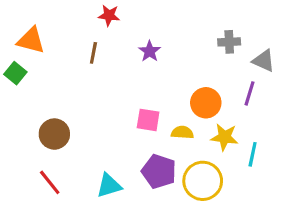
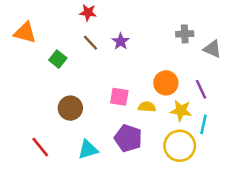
brown line: (93, 53) -> (90, 43), moved, turned -54
green square: (15, 73) -> (58, 59), moved
purple line: (249, 93) -> (201, 89), moved, turned -42
brown circle: (54, 134) -> (70, 108), moved
yellow circle: (203, 181) -> (180, 146), moved

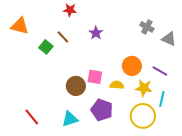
gray cross: (185, 34) -> (147, 27), turned 32
brown line: (90, 43) -> (63, 37), moved
purple line: (201, 89) -> (160, 71), turned -35
brown circle: (70, 108) -> (76, 86), moved

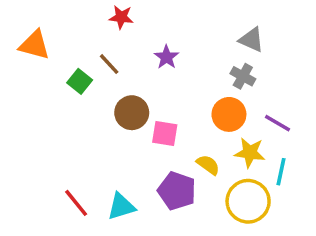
gray cross: (147, 27) -> (243, 76), moved
gray triangle: (169, 39) -> (252, 40), moved
yellow semicircle: (117, 85) -> (208, 165), moved, turned 32
brown circle: (76, 86) -> (132, 113), moved
red line: (32, 117) -> (76, 203), moved

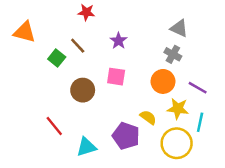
brown circle: (132, 113) -> (83, 90), moved
pink square: (165, 134) -> (116, 77), moved
red line: (76, 203) -> (54, 126), moved

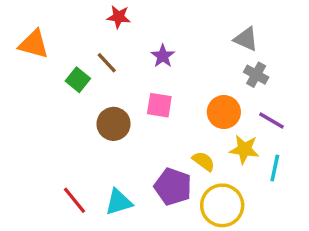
gray cross: (173, 54) -> (256, 75), moved
red line: (54, 126) -> (74, 200), moved
yellow circle: (177, 143) -> (222, 205), moved

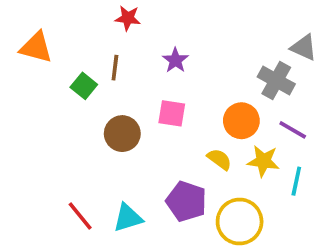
gray triangle: (246, 39) -> (304, 47), moved
brown line: (107, 63) -> (115, 68), turned 50
gray cross: (256, 75) -> (276, 80), size x1.4
yellow semicircle: (204, 161) -> (219, 159), moved

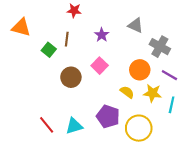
gray triangle: (304, 47) -> (136, 25), moved
pink square: (172, 113) -> (100, 66), turned 35

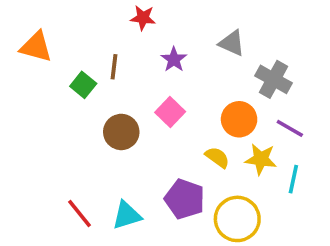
red star: (74, 11) -> (143, 18), moved

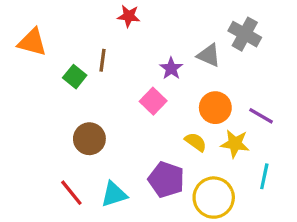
gray triangle: (232, 43) -> (209, 55), moved
purple star: (174, 59) -> (171, 68), moved
gray cross: (273, 79) -> (245, 34), moved
brown circle: (121, 132) -> (89, 139), moved
cyan line: (293, 179) -> (264, 176), moved

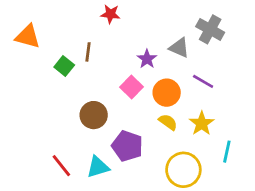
orange circle: (215, 108) -> (167, 93), moved
purple line: (261, 116) -> (203, 81), moved
brown circle: (89, 139) -> (94, 115), moved
yellow star: (235, 144) -> (202, 123), turned 30
purple pentagon: (166, 180) -> (127, 146), moved

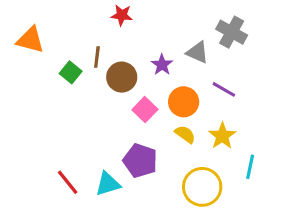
pink square: (132, 87) -> (145, 110), moved
brown circle: (94, 115) -> (122, 77), moved

